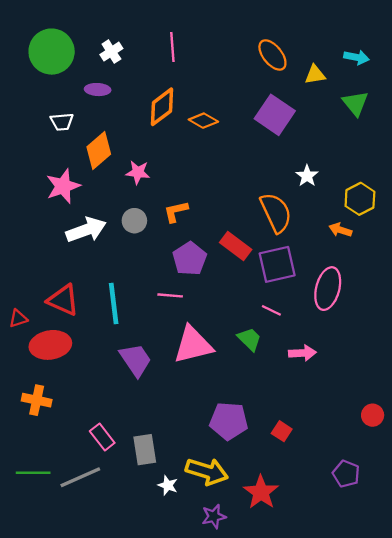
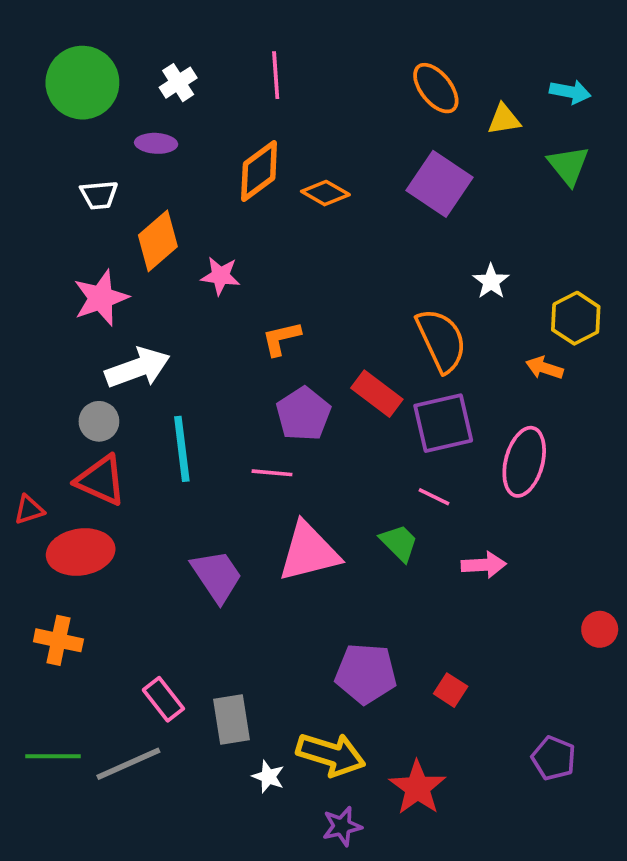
gray circle: (134, 221) -> (99, 421), moved
cyan line: (114, 304) -> (182, 449), moved
red circle: (373, 415) -> (600, 629), moved

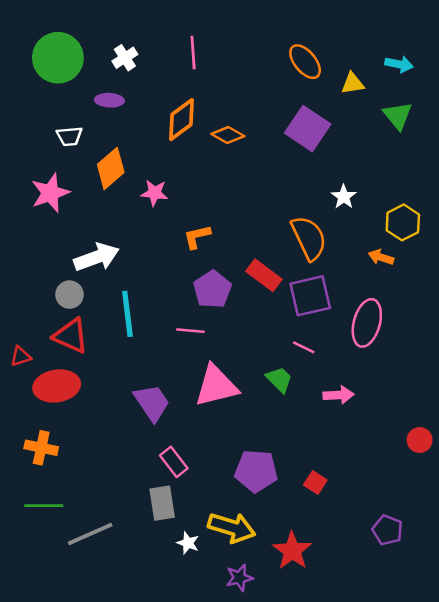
pink star: (101, 298) -> (50, 193), moved
pink rectangle: (163, 699) -> (174, 462), moved
green line: (53, 756) -> (44, 506), moved

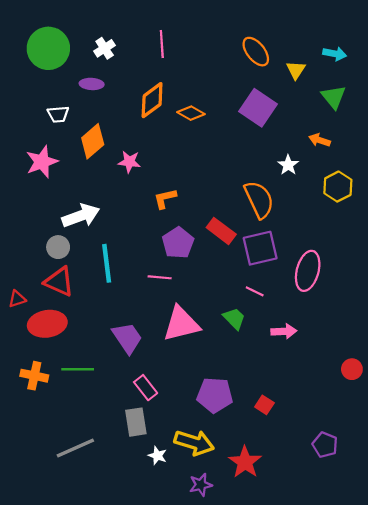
yellow triangle: (353, 83) -> (296, 70), turned -48
orange arrow: (381, 257) -> (320, 140), moved
green line: (44, 506) -> (78, 369), moved

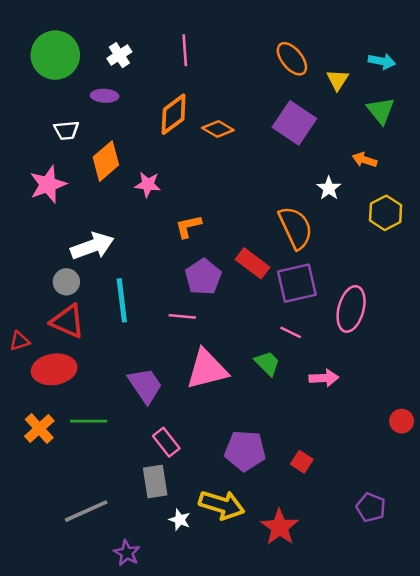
orange cross: (34, 376) -> (39, 428), turned 36
purple star: (201, 485) -> (127, 553), moved, turned -30

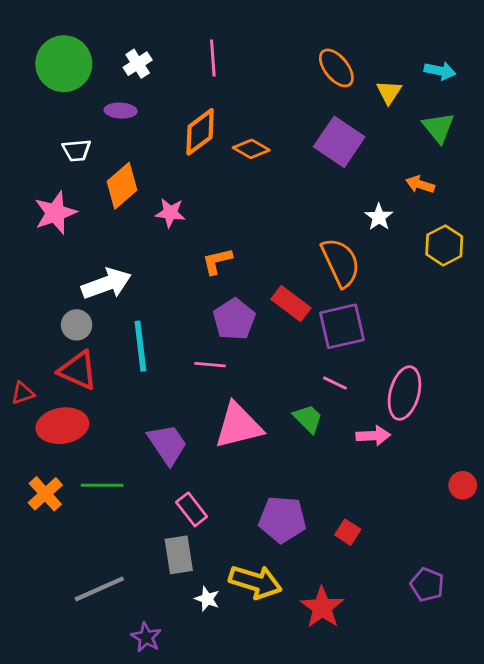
pink ellipse: (351, 309) -> (404, 393), moved

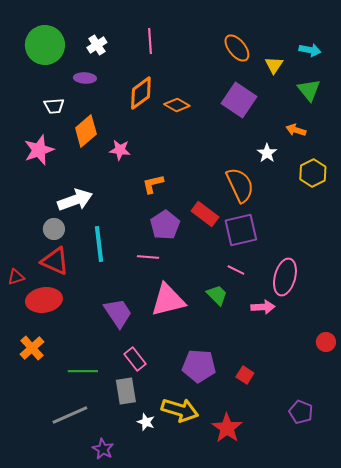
green line: (102, 485) -> (83, 371), moved

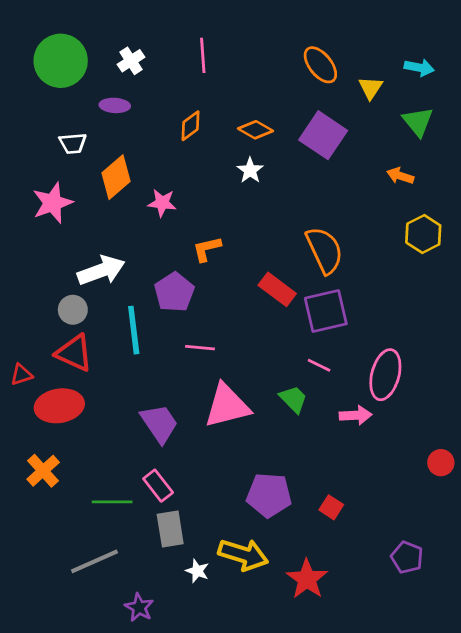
orange diamond: (141, 93) -> (191, 126), size x0.7
orange diamond: (177, 105) -> (255, 130), moved
white star: (267, 153) -> (250, 170), moved
purple pentagon: (165, 225) -> (174, 292), moved
pink rectangle: (135, 359) -> (158, 486), moved

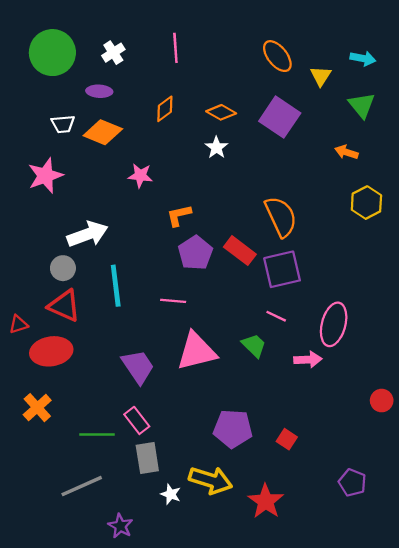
orange diamond: (116, 177) -> (103, 132), moved, turned 63
purple pentagon: (174, 292) -> (195, 253), moved

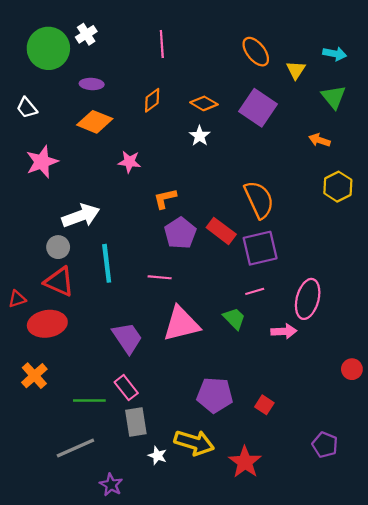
white cross: (113, 53) -> (86, 34), moved
white trapezoid: (63, 124) -> (27, 108), moved, turned 55
pink line: (276, 316) -> (255, 291), turned -42

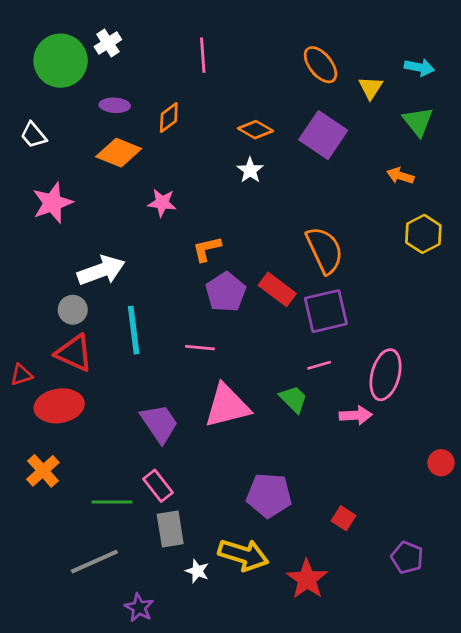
orange diamond: (152, 100) -> (169, 117), moved
red square: (264, 405) -> (343, 518), moved

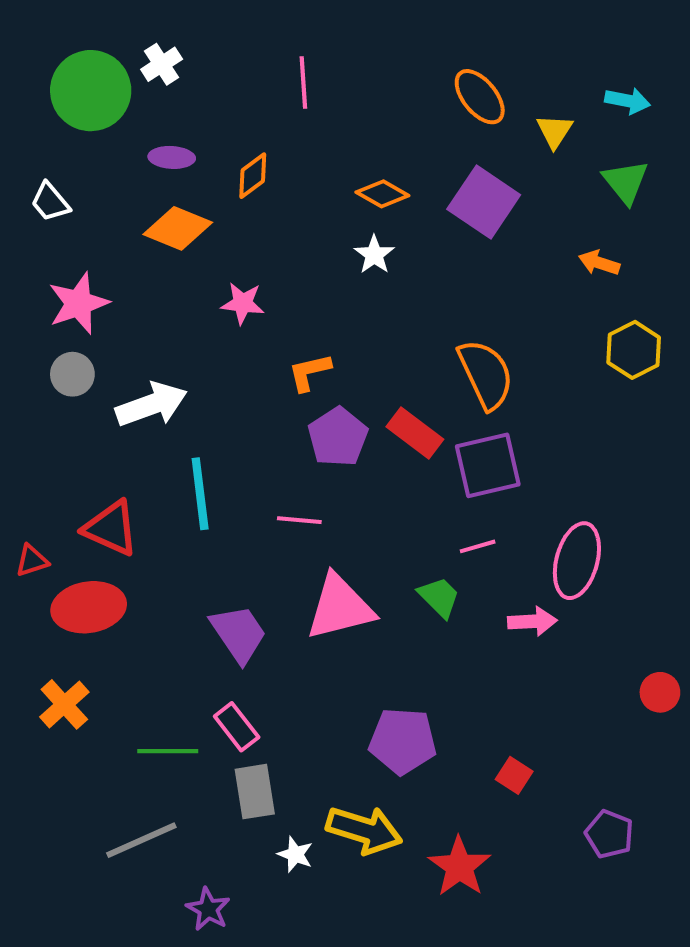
gray circle: (73, 310) -> (72, 374), moved

